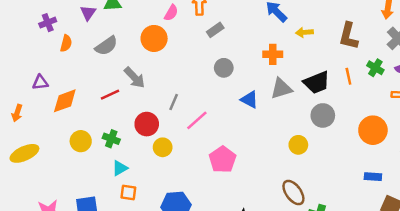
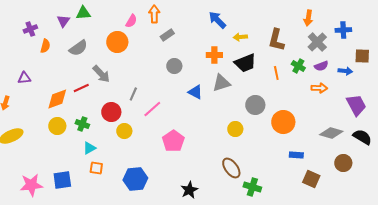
black trapezoid: (317, 82) -> (245, 63), moved
orange diamond: (65, 101) -> (57, 99), moved
orange circle: (373, 130) -> (283, 122), moved

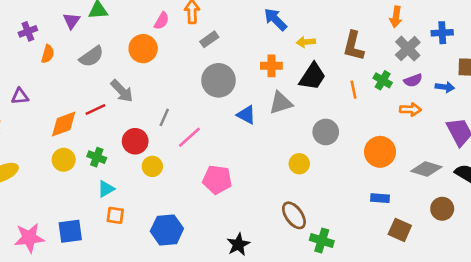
black trapezoid: (245, 63) -> (312, 76), turned -35
gray circle: (174, 66) -> (219, 80), size x1.6
orange circle: (283, 122) -> (380, 152), moved
pink pentagon: (173, 141) -> (217, 180), turned -30

